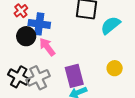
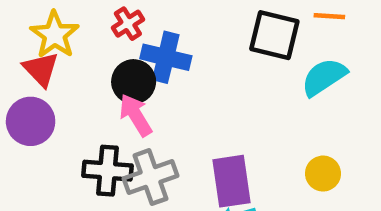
pink arrow: (47, 47) -> (136, 115), moved
black cross: (19, 77) -> (108, 171), turned -30

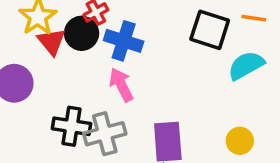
red triangle: (41, 69) -> (52, 42), moved
black circle: (134, 82) -> (82, 33), moved
pink arrow: (136, 115) -> (121, 85), moved

